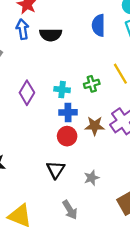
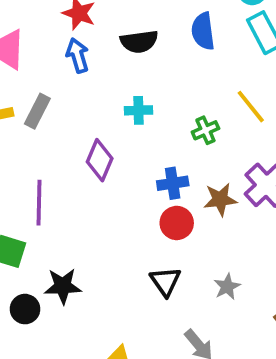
black semicircle: (51, 35) -> (139, 42), moved
cyan cross: (62, 90) -> (139, 110), moved

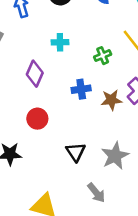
red circle: (177, 223) -> (37, 119), moved
gray star: (227, 287) -> (115, 156), size x1.6

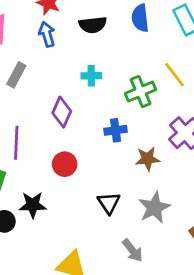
green cross: (103, 56) -> (141, 92), size x1.5
brown star: (111, 100) -> (148, 159), moved

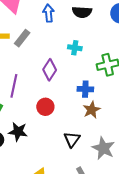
brown star: (148, 159) -> (92, 110), moved, turned -30
gray star: (154, 208) -> (103, 148), turned -30

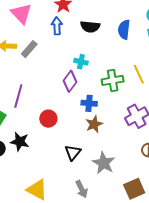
purple diamond: (50, 70) -> (70, 81), moved

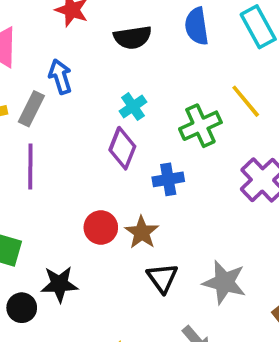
blue arrow: (57, 26) -> (60, 77), moved
cyan cross: (81, 62) -> (133, 107), turned -32
purple line: (18, 96) -> (30, 166), moved
brown star: (94, 124) -> (142, 232), moved

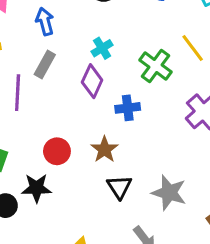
gray rectangle: (31, 109) -> (45, 65), moved
green cross: (200, 126) -> (156, 66), turned -32
red circle: (101, 227) -> (57, 151), moved

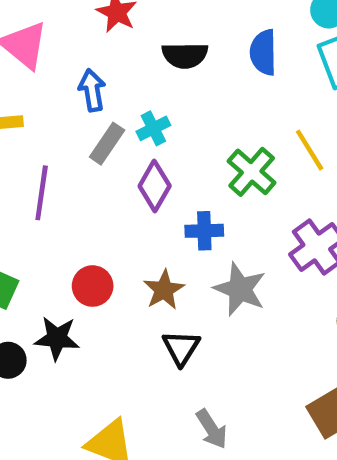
cyan cross: (102, 48) -> (153, 128), moved
gray rectangle: (45, 65) -> (107, 144), moved
gray star: (169, 193) -> (240, 289), moved

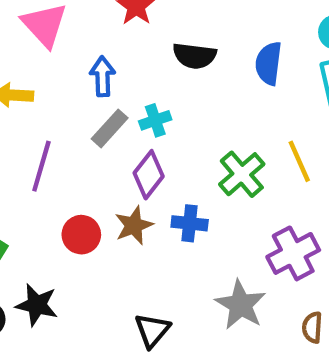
red circle: (93, 286) -> (81, 235), moved
gray star: (240, 289) -> (241, 305), moved
brown star: (164, 290) -> (134, 225), moved

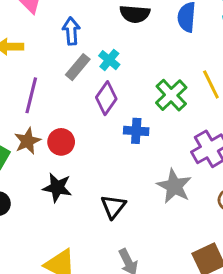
cyan cross: (155, 120) -> (109, 60), turned -30
brown star: (134, 225) -> (27, 141), moved
black star: (37, 305) -> (57, 188), moved

